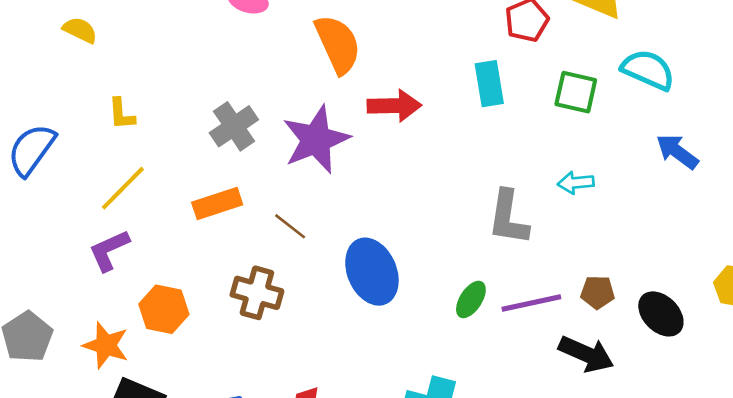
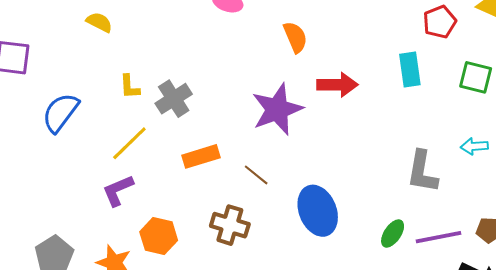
orange semicircle: (338, 44) -> (295, 37), size x0.7
gray cross: (234, 126) -> (174, 99), moved

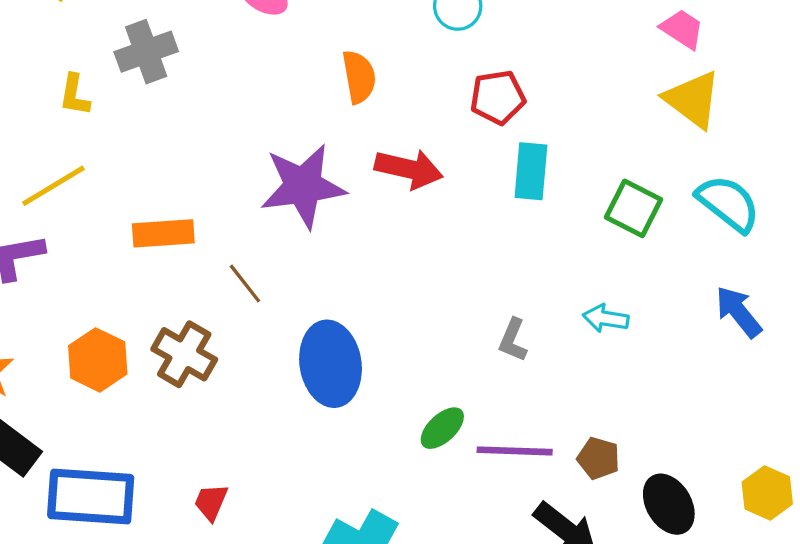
red pentagon: (440, 22) -> (498, 97), moved
gray cross: (174, 99) -> (146, 52), moved
gray L-shape: (422, 172) -> (513, 340), size x0.6
orange hexagon: (159, 236) -> (98, 360), moved

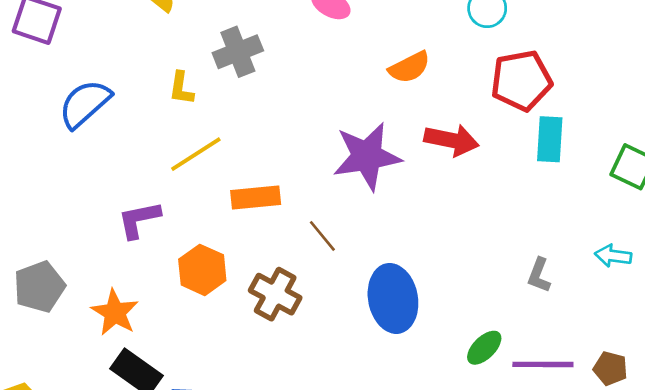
orange semicircle: (359, 77) -> (409, 67), turned 75
red pentagon: (498, 97) -> (521, 81), size x1.4
yellow line: (53, 186) -> (196, 154), moved
orange hexagon: (98, 360) -> (202, 270), moved

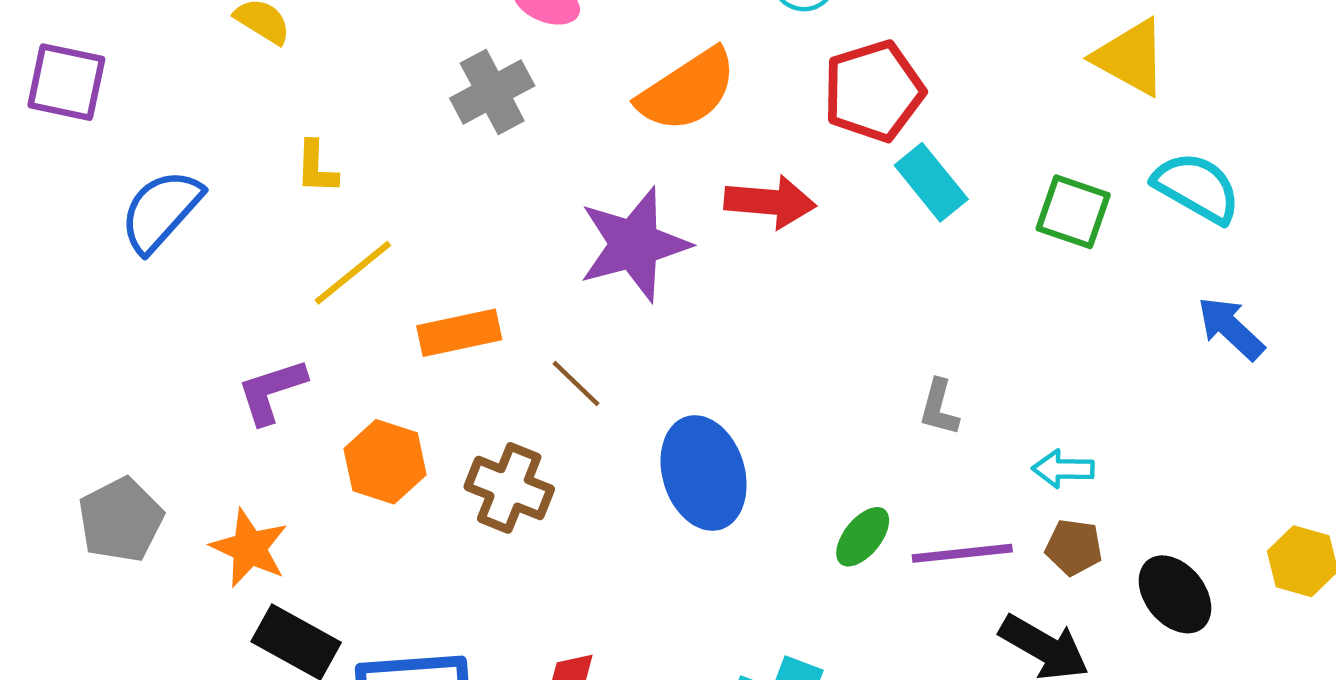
gray cross: (238, 52) -> (492, 92), moved
orange semicircle: (409, 67) -> (687, 90), size x1.5
cyan rectangle: (550, 139) -> (931, 182), turned -36
cyan arrow: (613, 256) -> (1063, 469), moved

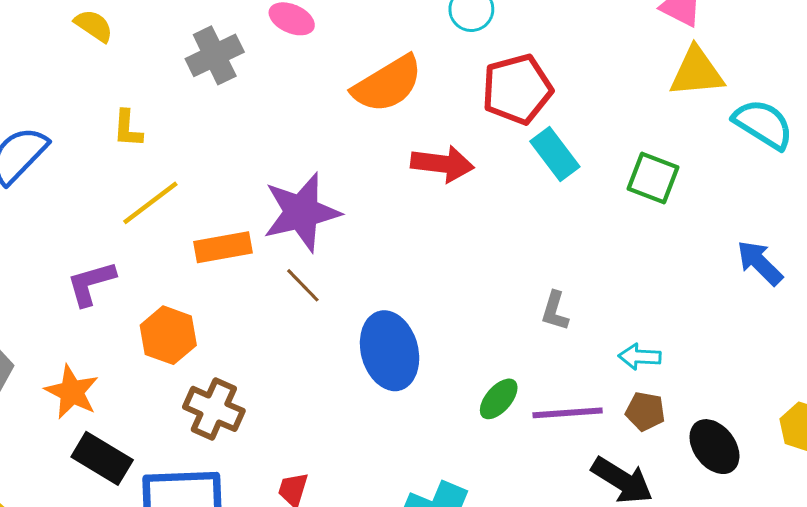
yellow triangle: (1131, 57) -> (697, 72), turned -36
gray cross: (492, 92) -> (215, 55), moved
cyan semicircle: (1197, 188) -> (763, 124), moved
purple star: (634, 244) -> (302, 212), moved
brown cross: (509, 488) -> (214, 409), moved

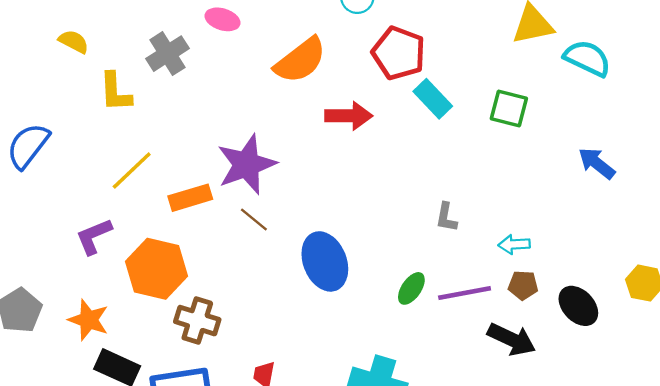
red pentagon: (517, 89) -> (399, 53), turned -30
yellow L-shape: (128, 129) -> (115, 92), moved, size x1.4
orange hexagon: (168, 335) -> (156, 269), size x1.4

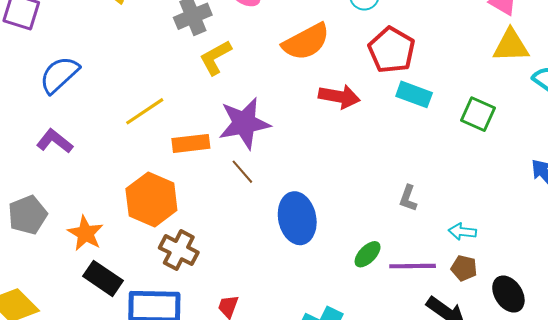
yellow L-shape: (115, 92) -> (215, 57), moved, turned 54
cyan rectangle: (433, 99) -> (414, 94), turned -36
purple L-shape: (94, 236) -> (55, 141), moved, turned 51

